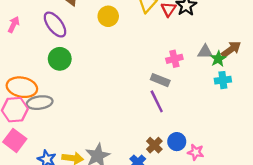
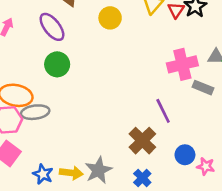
pink cross: (174, 59) -> (182, 64), size x1.6
gray rectangle: (160, 80) -> (203, 88), moved
brown cross: (154, 145) -> (142, 141), moved, size x1.5

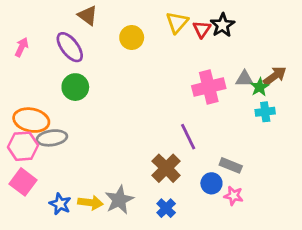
gray rectangle: (203, 88) -> (231, 165), moved

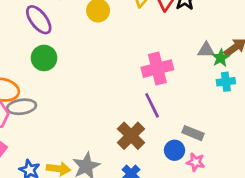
pink cross: (209, 87) -> (157, 69), moved

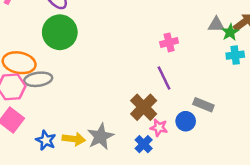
green circle: (44, 58) -> (60, 32), size x1.4
pink cross: (157, 69) -> (169, 42), size x0.6
pink star: (196, 162) -> (159, 128), moved

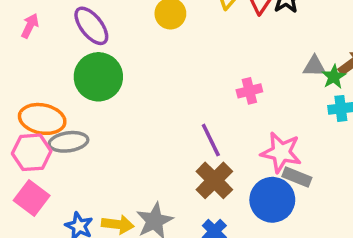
purple line: (164, 78) -> (211, 140), moved
blue circle: (186, 121) -> (272, 200), size x1.6
pink star: (159, 128) -> (281, 152), moved, size x1.6

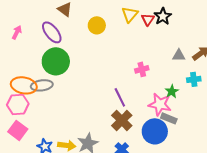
green star: (334, 77) -> (172, 91), moved
gray ellipse: (69, 142) -> (42, 85), moved

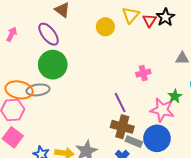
yellow circle: (97, 25) -> (105, 27), moved
gray rectangle: (169, 118) -> (134, 142), moved
brown cross: (122, 120) -> (122, 127), turned -30

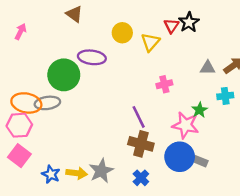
yellow triangle: (131, 15) -> (150, 42), moved
pink arrow: (12, 34) -> (20, 32), moved
purple ellipse: (49, 34) -> (92, 57), moved, turned -45
gray rectangle: (134, 142) -> (198, 160), moved

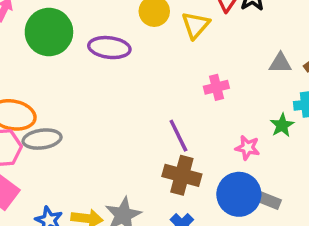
green circle: (64, 75) -> (49, 32), moved
gray ellipse: (47, 103) -> (42, 139), moved
green star: (199, 110) -> (282, 125), moved
pink star: (185, 125) -> (247, 148), size x0.6

